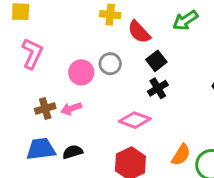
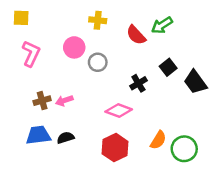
red semicircle: (139, 32) -> (136, 35), moved
black square: (156, 61) -> (168, 67), moved
pink circle: (81, 72) -> (74, 47), moved

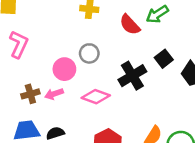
pink circle: (74, 47) -> (64, 69), moved
black cross: (138, 83) -> (132, 76), size x1.5
pink diamond: (119, 110) -> (96, 97), moved

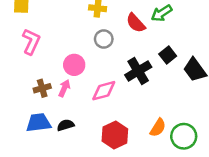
gray circle: (89, 53) -> (104, 39), moved
pink arrow: (54, 94) -> (64, 88), turned 133
pink diamond: (96, 97) -> (104, 91), turned -35

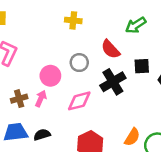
red semicircle: (136, 23) -> (111, 49), moved
gray circle: (104, 39) -> (79, 63), moved
black square: (168, 55) -> (142, 66), turned 35

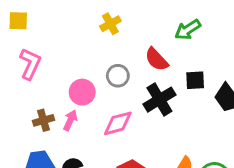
yellow cross: (73, 20) -> (110, 24), turned -35

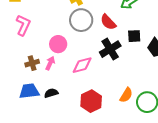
gray circle: (118, 76) -> (81, 20), moved, size x1.5

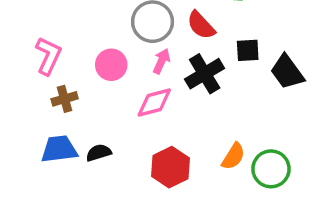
pink L-shape: (23, 25) -> (48, 56), moved
pink arrow: (50, 63) -> (161, 61), moved

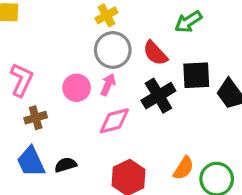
black square: (248, 50) -> (196, 75), size x1.4
pink arrow: (161, 61) -> (108, 85), moved
blue trapezoid: (59, 149) -> (31, 162), turned -108

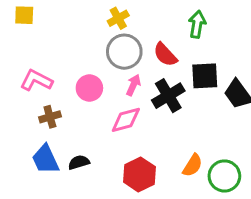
green arrow: (188, 22) -> (197, 24), turned 132
pink L-shape: (21, 80) -> (36, 80), turned -88
pink arrow: (108, 85) -> (133, 85), moved

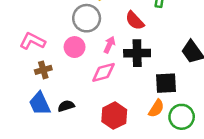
gray circle: (124, 52) -> (87, 18), moved
black square: (205, 76) -> (166, 83), moved
black cross: (168, 96) -> (137, 53), turned 30

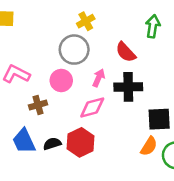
brown cross: (43, 70) -> (38, 105), moved
red hexagon: (114, 116) -> (81, 142), moved

